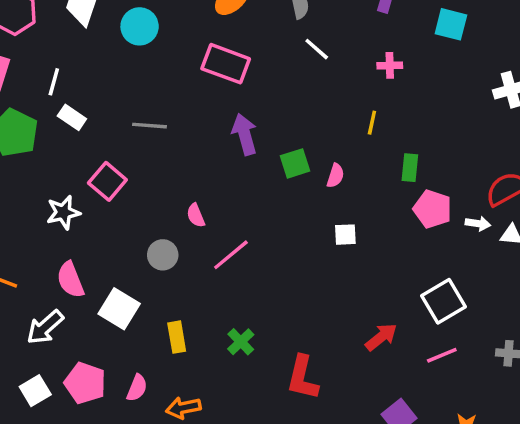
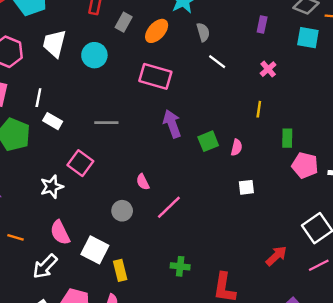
pink cross: (390, 65) -> (268, 69), turned -35
yellow rectangle: (177, 337) -> (120, 270), moved
green cross: (241, 342) -> (180, 266), turned -36

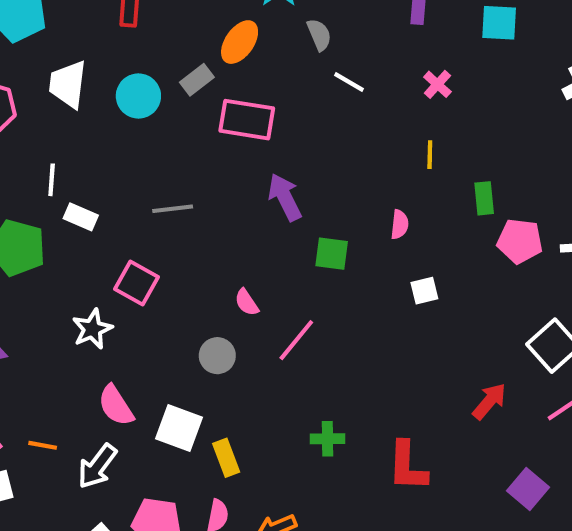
gray rectangle: (124, 22) -> (197, 80), moved, turned 30
green square: (208, 141) -> (332, 254), moved, turned 36
orange line: (16, 237) -> (43, 445), moved

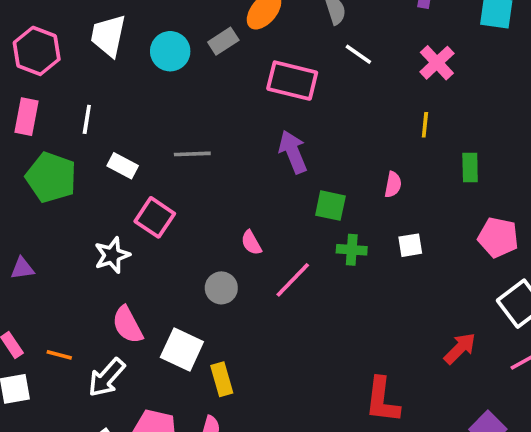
pink cross: (437, 84) -> (437, 63), size x1.4
pink rectangle: (247, 120) -> (292, 81), moved
white rectangle: (81, 217) -> (123, 166), moved
pink pentagon: (520, 241) -> (498, 237), moved
green cross: (328, 439) -> (352, 250), moved

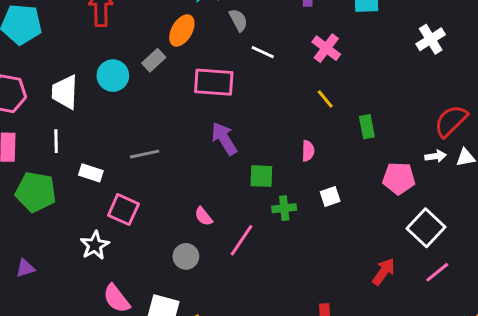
white trapezoid: (108, 36) -> (65, 92), moved
yellow line: (425, 125) -> (325, 99), turned -36

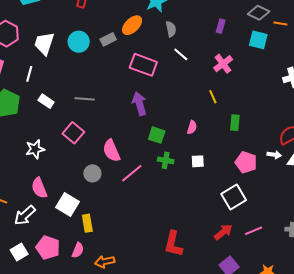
pink square: (123, 210) -> (73, 133), moved
pink semicircle: (204, 216) -> (111, 151), size x1.6
white square: (426, 228) -> (234, 197), moved
red arrow: (384, 272) -> (223, 232), moved

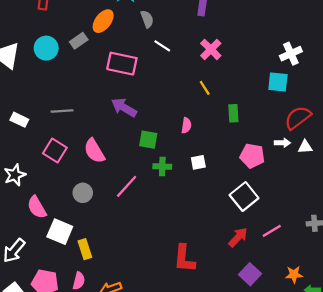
cyan square: (258, 40) -> (278, 82), moved
purple arrow: (139, 104) -> (124, 107), turned -35
pink semicircle: (111, 151) -> (94, 151), moved
pink semicircle: (39, 188) -> (37, 207), moved

